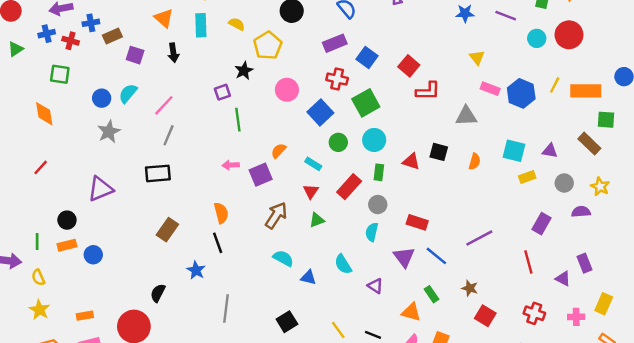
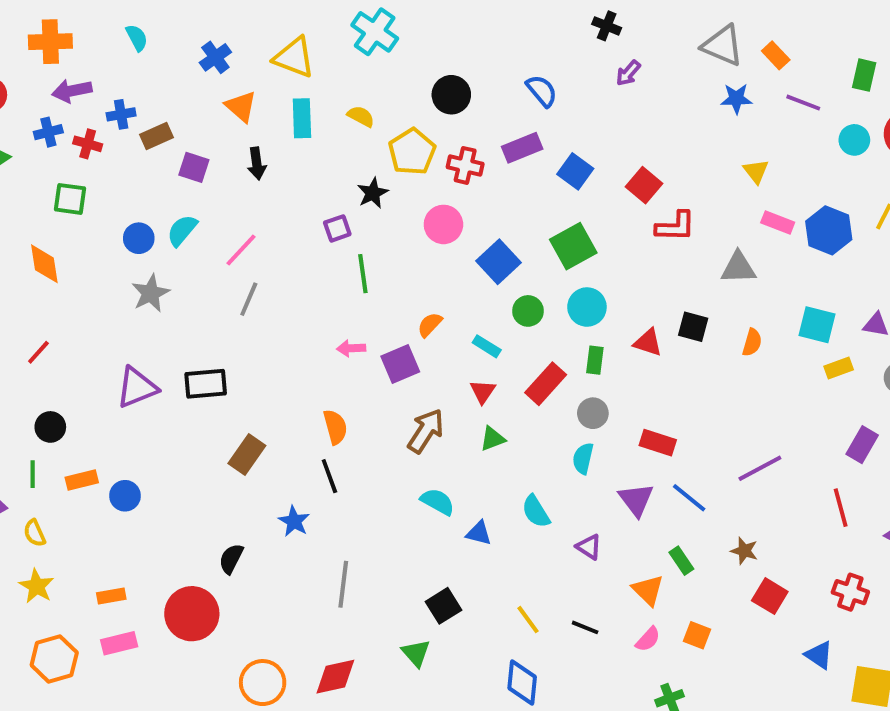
red cross: (337, 79) -> (465, 165), moved
black rectangle: (158, 173) -> (206, 384), moved
black circle: (67, 220) -> (50, 427), moved
orange triangle: (411, 312) -> (648, 590), turned 30

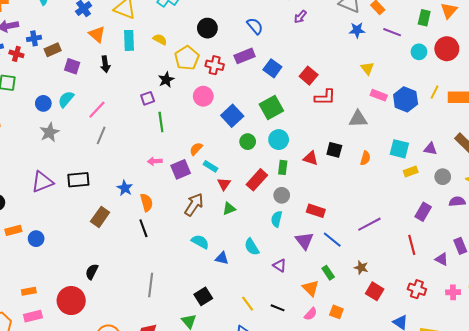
cyan rectangle: (487, 346) -> (210, 166), moved
blue star: (294, 521) -> (125, 188), moved

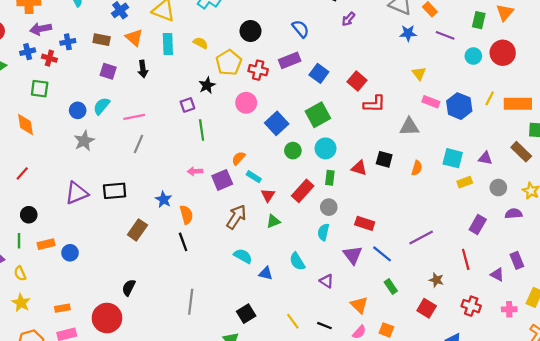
brown rectangle: (53, 50) -> (102, 40), moved, turned 35
pink line: (97, 110) -> (134, 117), turned 36
brown star: (361, 268) -> (436, 280), moved
green rectangle: (328, 273) -> (391, 286), moved

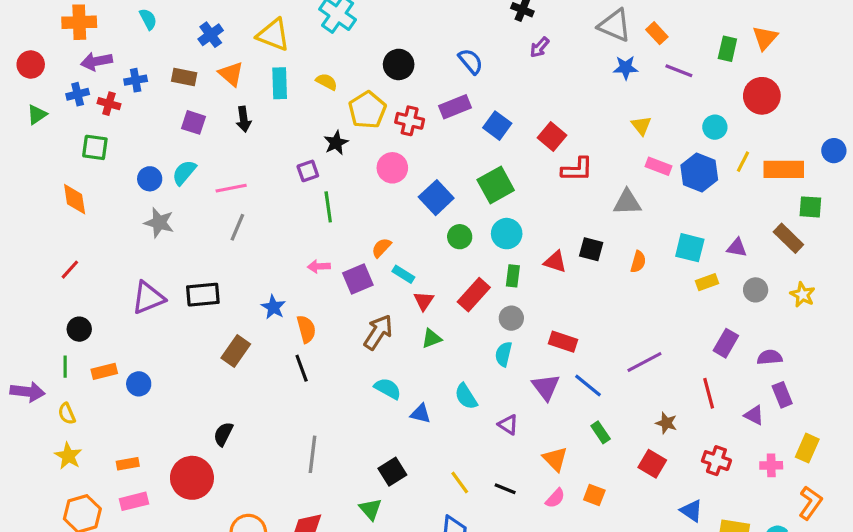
cyan circle: (473, 56) -> (715, 127), moved
gray star: (84, 141) -> (159, 223), turned -30
purple semicircle: (514, 214) -> (770, 357), moved

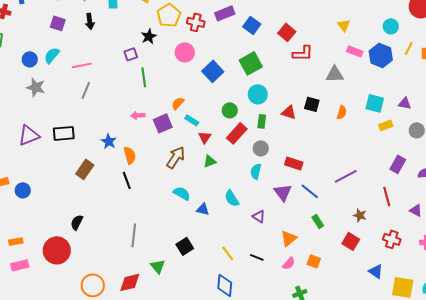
green circle: (460, 237) -> (230, 110), moved
orange triangle: (555, 459) -> (289, 238), turned 36
green triangle: (370, 509) -> (158, 266), moved

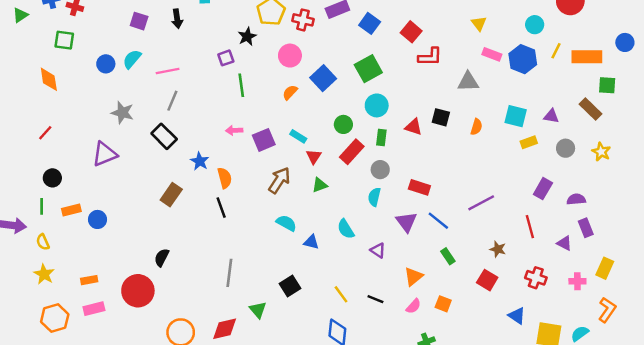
gray star: (36, 87) -> (122, 113), moved
orange semicircle: (178, 103) -> (290, 92), moved
black rectangle: (64, 133) -> (164, 136), moved, turned 50

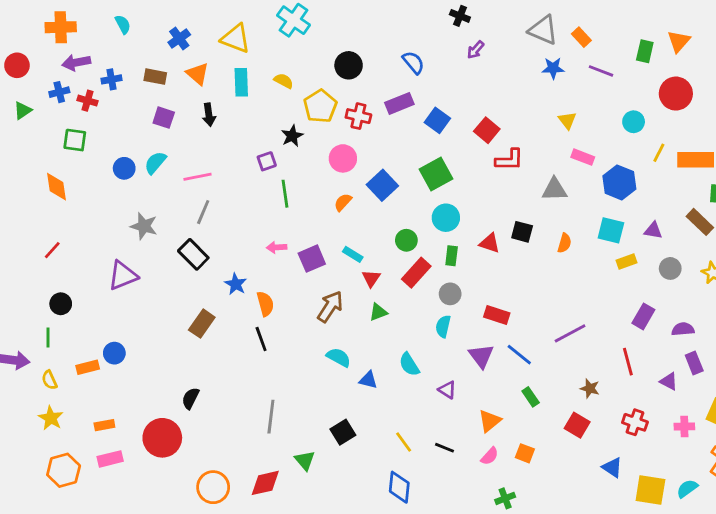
blue hexagon: (523, 59) -> (619, 182), moved
orange rectangle: (71, 210) -> (88, 367), moved

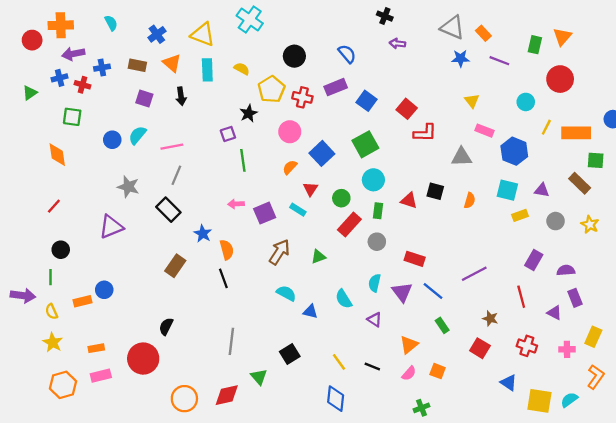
purple arrow: (476, 50) -> (397, 44), turned 56
red circle: (17, 65) -> (32, 40), moved
red triangle: (371, 278) -> (310, 189), moved
cyan semicircle: (443, 326) -> (375, 283), moved

